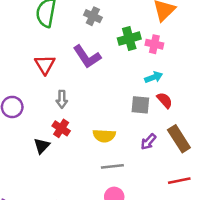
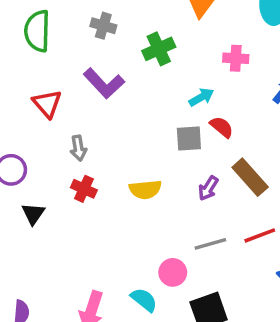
pink cross: (154, 44) -> (236, 58), moved
black triangle: (42, 146) -> (33, 214), moved
gray line: (112, 166) -> (210, 244), moved

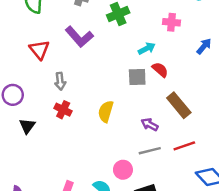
purple arrow: (208, 188) -> (150, 124), moved, turned 84
yellow semicircle: (145, 190) -> (106, 112), turned 110

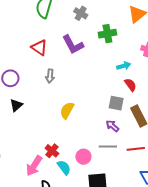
red triangle: (39, 50) -> (39, 48), turned -30
gray square: (137, 77) -> (116, 103), moved
red cross: (63, 110) -> (52, 151), moved
yellow semicircle: (106, 112) -> (67, 110), moved

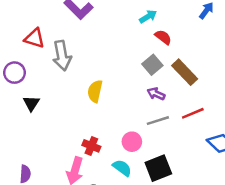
red triangle: (39, 48) -> (34, 38), moved
gray arrow: (50, 76) -> (62, 56), size x1.6
gray square: (116, 103) -> (152, 65), turned -35
cyan semicircle: (64, 167) -> (122, 168), moved

